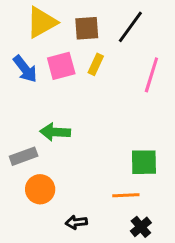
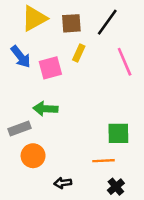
pink square: (61, 66) -> (50, 68), moved
pink line: (151, 75) -> (125, 62), turned -40

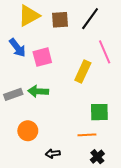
yellow rectangle: (79, 53) -> (83, 72), moved, size x1.5
gray rectangle: (19, 129) -> (13, 94), moved

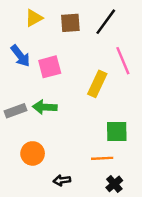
yellow triangle: (29, 16) -> (34, 18), size x0.7

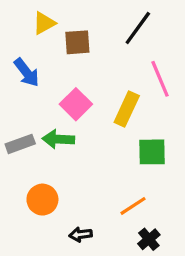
brown square: (70, 23) -> (77, 42), moved
pink square: (50, 67) -> (76, 104), moved, turned -30
green square: (117, 131) -> (152, 152), moved
orange line: (102, 158) -> (133, 206), turned -30

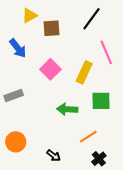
green arrow: (58, 139) -> (67, 109), moved
orange circle: (42, 200) -> (16, 142), moved
black arrow: (81, 234) -> (54, 156), turned -136

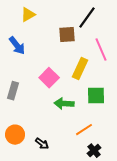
brown square: (52, 28) -> (67, 35), moved
pink square: (50, 69) -> (49, 78), moved
gray rectangle: (14, 96) -> (13, 91), turned -54
black arrow: (54, 156) -> (42, 144), moved

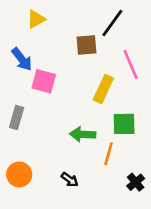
pink square: (49, 78) -> (44, 81), moved, turned -30
orange line: (84, 130) -> (109, 154), moved, turned -42
black arrow: (42, 144) -> (70, 180), moved
black cross: (94, 151) -> (136, 182), moved

